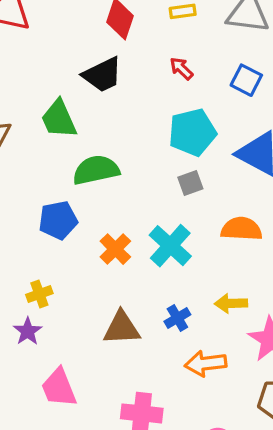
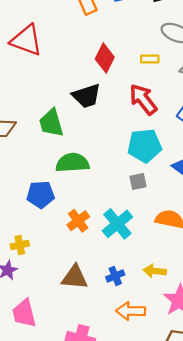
red arrow: (181, 68) -> (143, 99), size x1.8

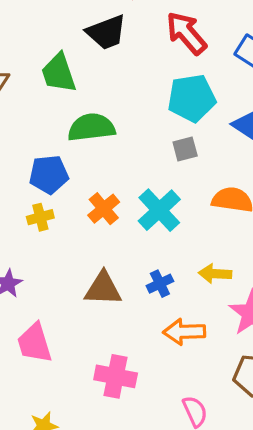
yellow cross: (20, 245) -> (40, 217), moved

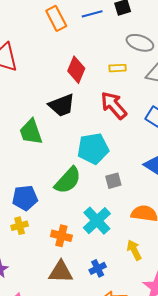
cyan pentagon: (192, 98) -> (93, 149), moved
green semicircle: (91, 127) -> (68, 180), moved, turned 140
orange cross: (104, 209) -> (61, 236), moved, turned -36
yellow arrow: (215, 274) -> (134, 250), moved, turned 60

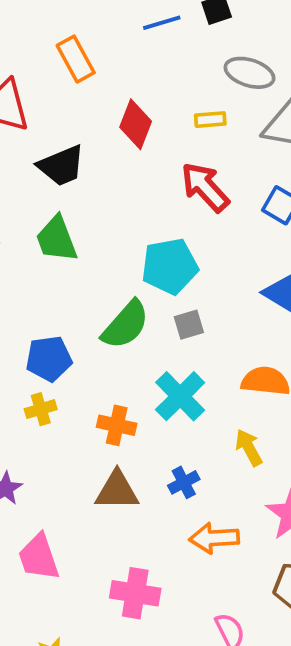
orange rectangle: (56, 18) -> (76, 59), moved
black trapezoid: (62, 105) -> (61, 166), moved
gray square: (113, 181) -> (189, 325), moved

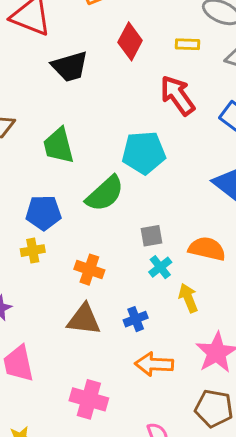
green trapezoid: (57, 239) -> (59, 146), moved
gray square: (189, 325) -> (151, 236), moved
cyan cross: (180, 396) -> (160, 267), moved, size x0.6

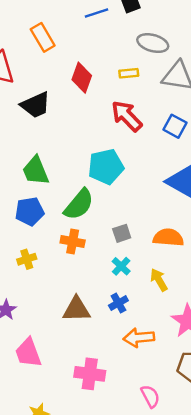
blue pentagon: (43, 213) -> (30, 211), moved
cyan cross: (160, 267) -> (121, 266), moved
orange cross: (89, 270) -> (73, 242), moved

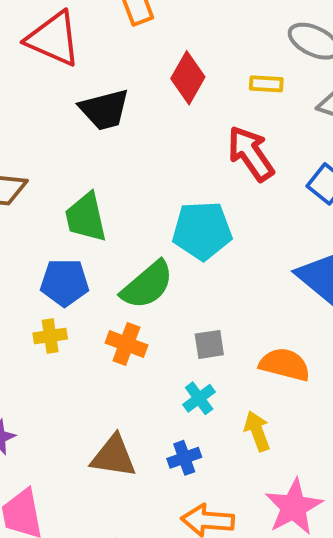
yellow cross: (27, 259) -> (50, 336), moved

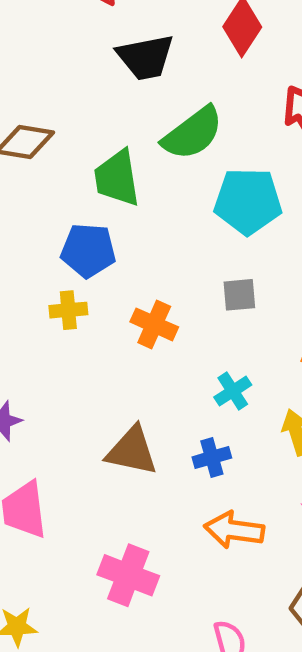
green semicircle: (147, 285) -> (193, 133), moved
gray square: (209, 344) -> (239, 295), moved

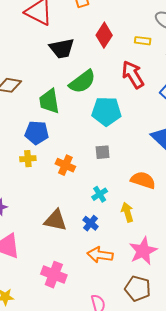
blue cross: (212, 457) -> (90, 223), turned -35

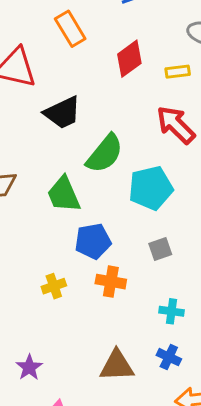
red diamond: (104, 35) -> (129, 59), moved, turned 35
blue pentagon: (37, 133) -> (93, 241), moved
cyan cross: (100, 194) -> (171, 311), turned -35

